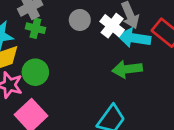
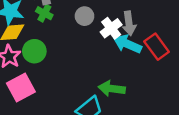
green arrow: (127, 69) -> (112, 89), moved

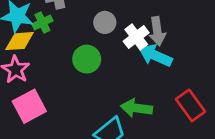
green cross: (44, 13) -> (42, 22), moved, turned 35
red rectangle: (157, 47) -> (191, 105), moved
green circle: (34, 51) -> (87, 59), moved

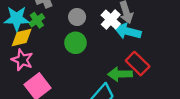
gray circle: (105, 22) -> (77, 17), moved
red rectangle: (191, 105) -> (138, 64), moved

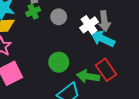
green cross: (37, 20) -> (33, 12), moved
green circle: (75, 43) -> (59, 62), moved

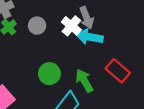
red rectangle: (106, 70) -> (118, 71), moved
green arrow: (88, 76) -> (84, 81), turned 65

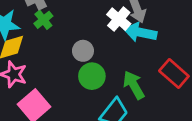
gray circle: (37, 26) -> (83, 51), moved

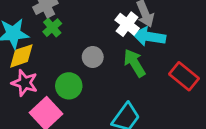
green circle: (92, 76) -> (69, 86), moved
green arrow: (134, 85) -> (134, 63), moved

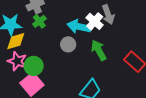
cyan arrow: (149, 37) -> (79, 27), moved
green circle: (69, 86) -> (34, 66), moved

